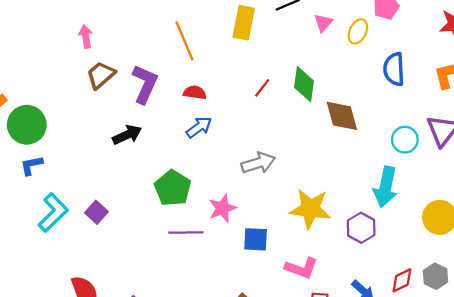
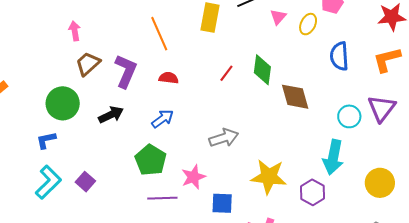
green circle: (27, 125) -> (63, 103), moved
blue arrow: (199, 127) -> (163, 119), moved
blue L-shape: (31, 165) -> (46, 140), moved

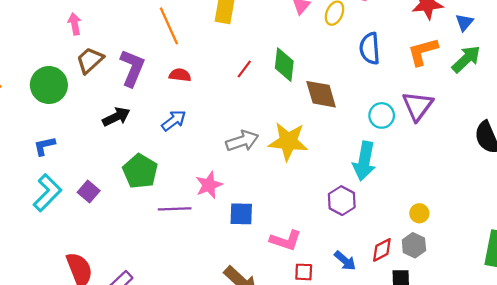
green circle: (63, 103) -> (49, 85), moved
green pentagon: (151, 160) -> (140, 171), moved
yellow star: (269, 177) -> (288, 141), moved
yellow circle: (380, 183) -> (419, 213), moved, size x0.6

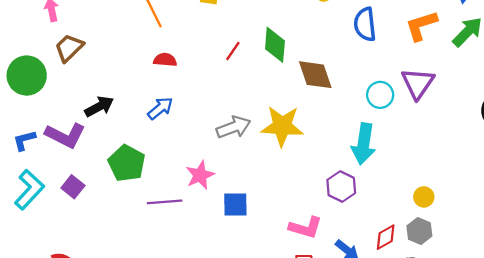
purple L-shape: (132, 68) -> (65, 135), moved, turned 96
pink L-shape: (286, 240) -> (306, 228), moved

